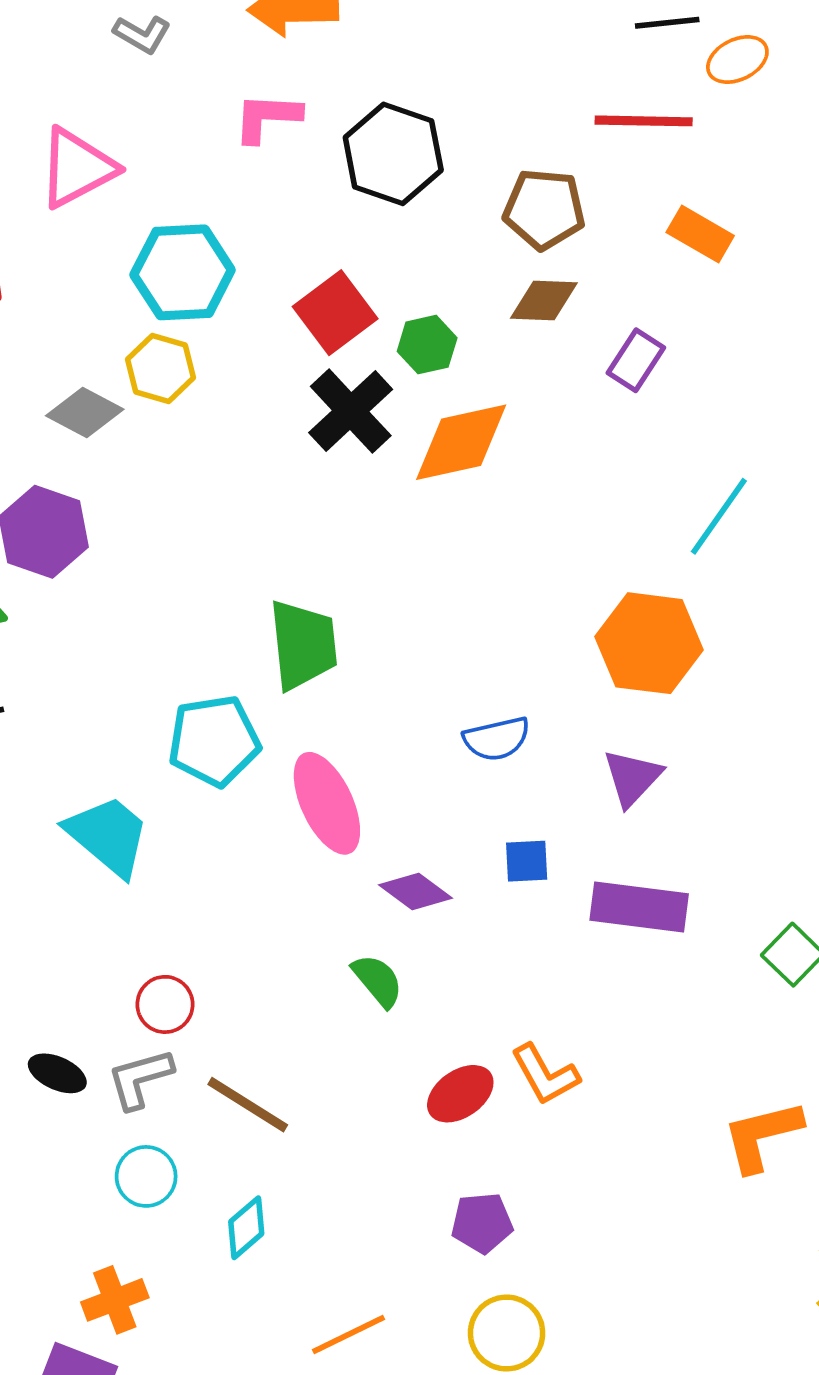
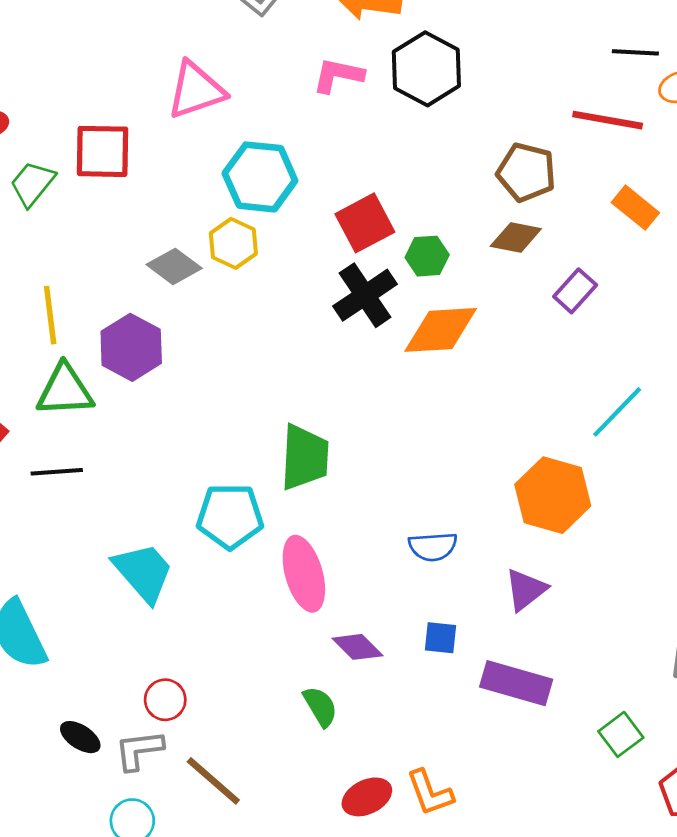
black hexagon: (393, 154) -> (426, 69), moved

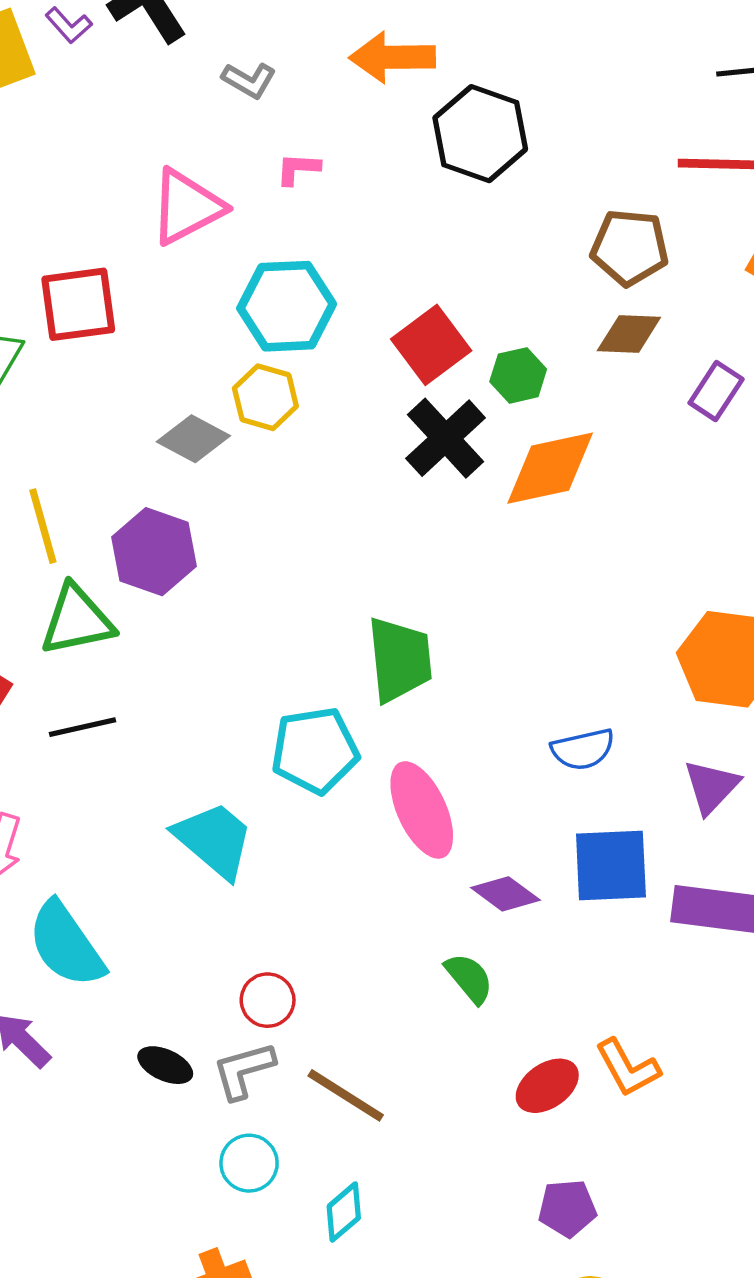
pink L-shape: (338, 75) -> (298, 169), moved, size x0.7
blue square: (441, 638) -> (611, 866), size x1.8

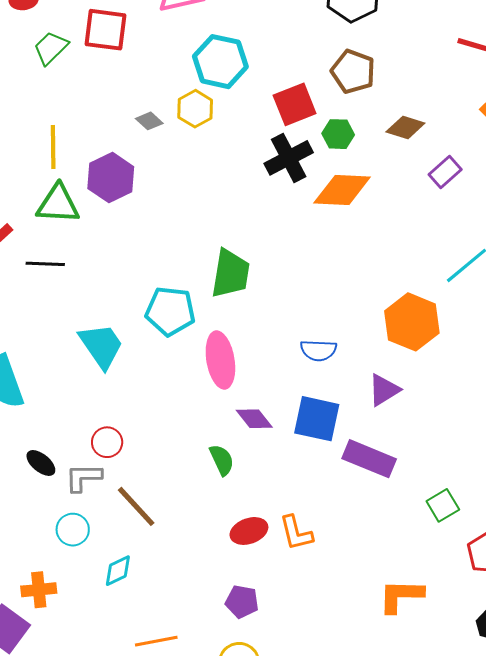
brown pentagon: (630, 247) -> (353, 71), moved
gray diamond: (193, 439) -> (149, 121), size x0.7

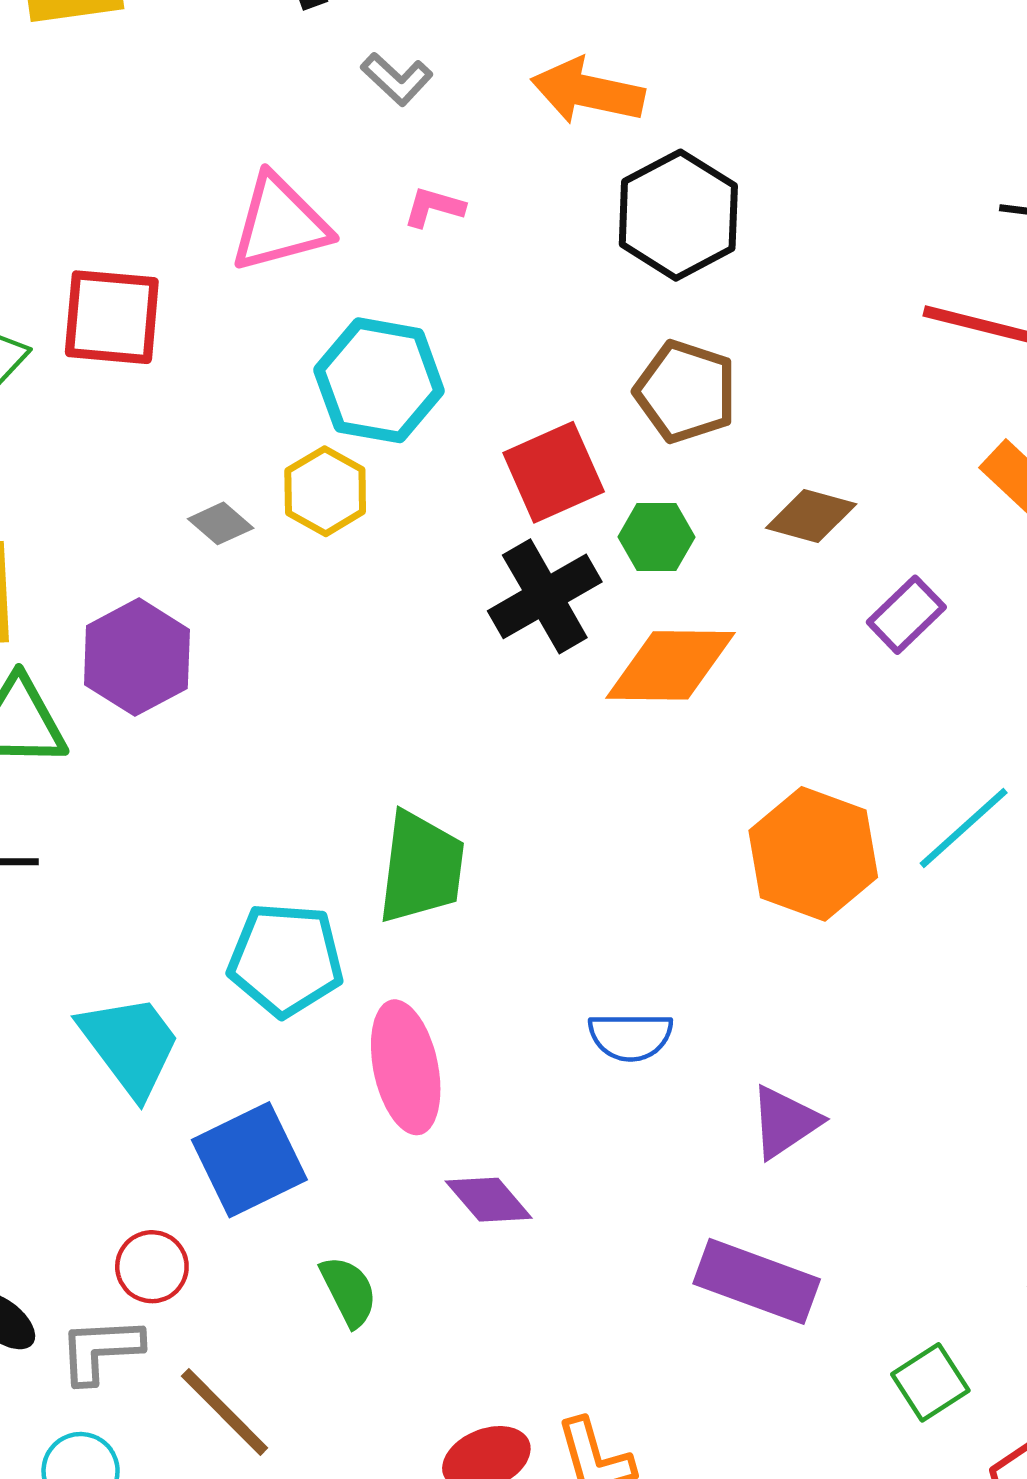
orange hexagon: (412, 322) -> (813, 854), moved
blue square: (317, 419) -> (249, 1160), moved, turned -36
green semicircle: (222, 460) -> (349, 1291), moved

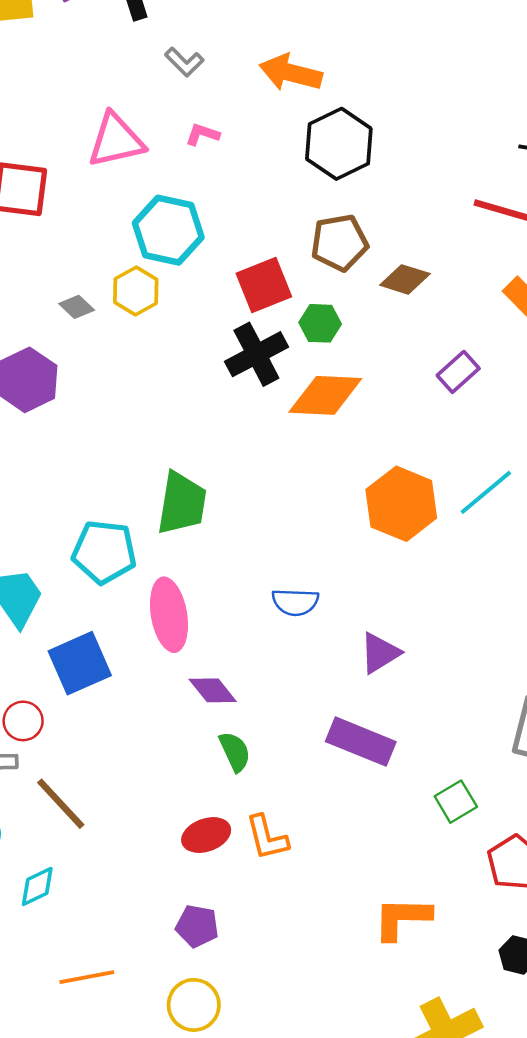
brown pentagon: (686, 392) -> (339, 243), turned -30
brown diamond: (811, 516) -> (405, 279), moved
green semicircle: (349, 1291) -> (235, 752), moved

